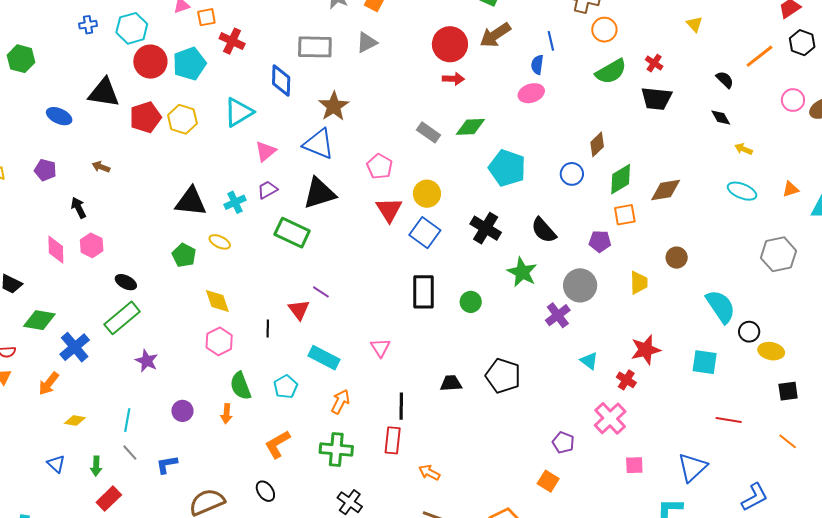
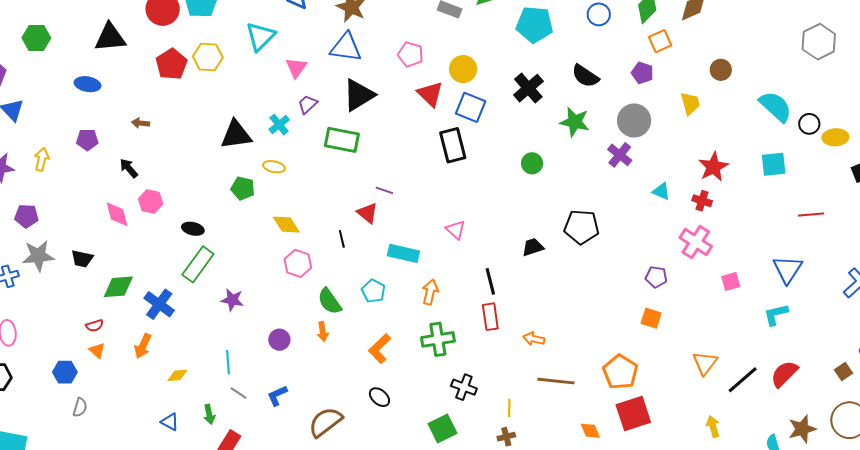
black triangle: (104, 93) -> (110, 37), moved
black cross: (486, 228) -> (528, 88), turned 32
purple pentagon: (600, 241) -> (642, 73), turned 30
black rectangle: (424, 292) -> (453, 145), moved

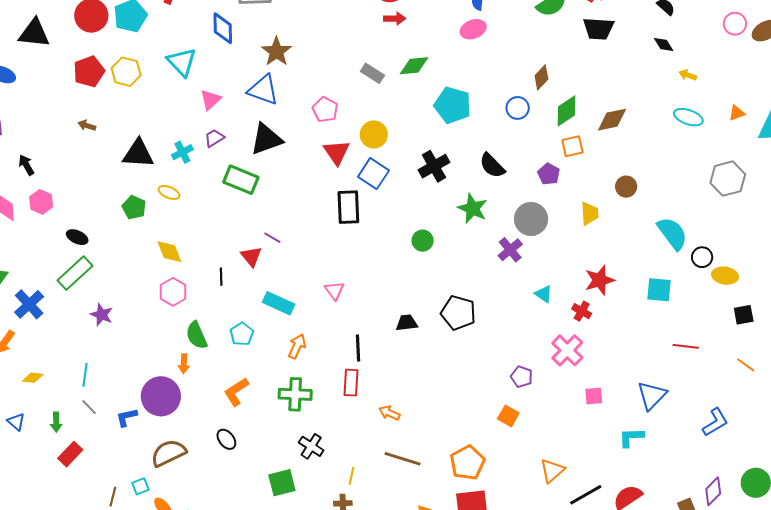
cyan triangle: (260, 36) -> (182, 62), turned -40
brown arrow: (140, 123) -> (87, 125), moved
purple circle: (279, 340) -> (161, 396), moved, size x1.8

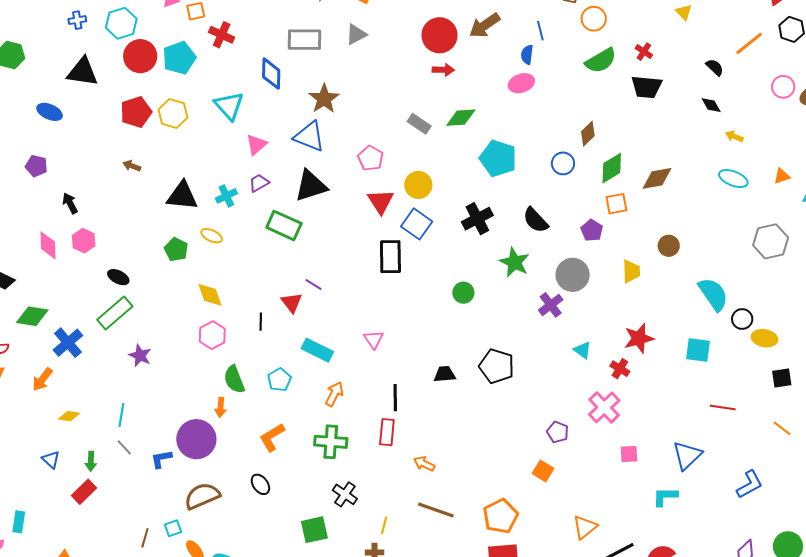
red rectangle: (70, 454) -> (84, 492), moved

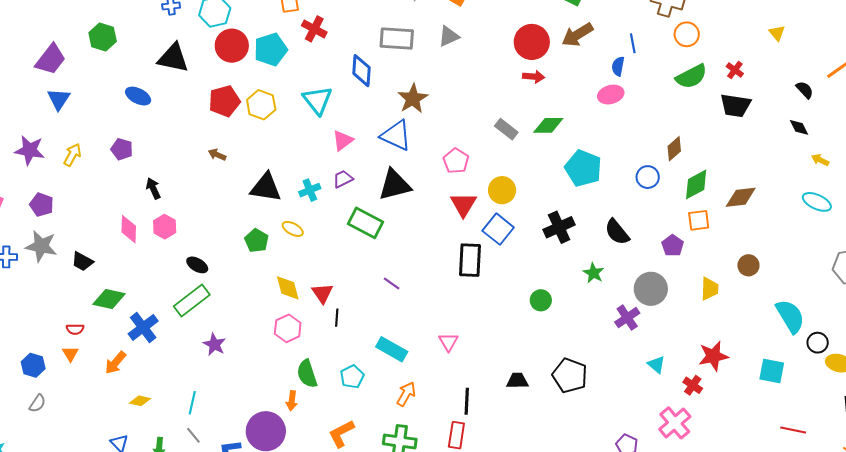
green star: (514, 262) -> (594, 273), size x0.7
red triangle: (292, 303) -> (322, 293), moved

